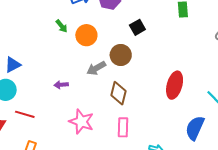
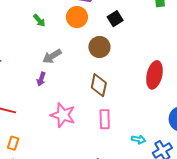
orange circle: (86, 35) -> (77, 17), moved
gray arrow: (96, 68) -> (52, 56), moved
purple arrow: (61, 85) -> (41, 79), turned -64

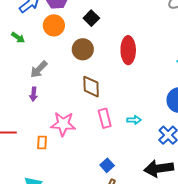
red ellipse: (154, 75) -> (128, 50), moved
cyan arrow: (139, 139) -> (134, 120), moved
orange rectangle: (13, 143) -> (42, 142), moved

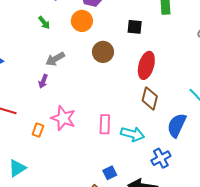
black square: (91, 18) -> (135, 27), moved, turned 35
brown diamond: (91, 87) -> (150, 98), moved
cyan arrow: (134, 120) -> (133, 134), size x1.6
blue square: (107, 165) -> (110, 173), moved

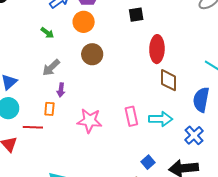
brown circle: (103, 52) -> (92, 54), moved
gray arrow: (55, 59) -> (51, 68), moved
orange rectangle: (38, 130) -> (49, 109), moved

